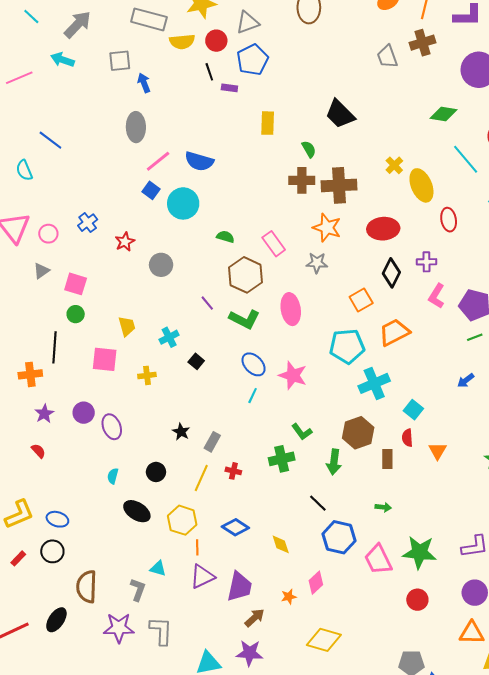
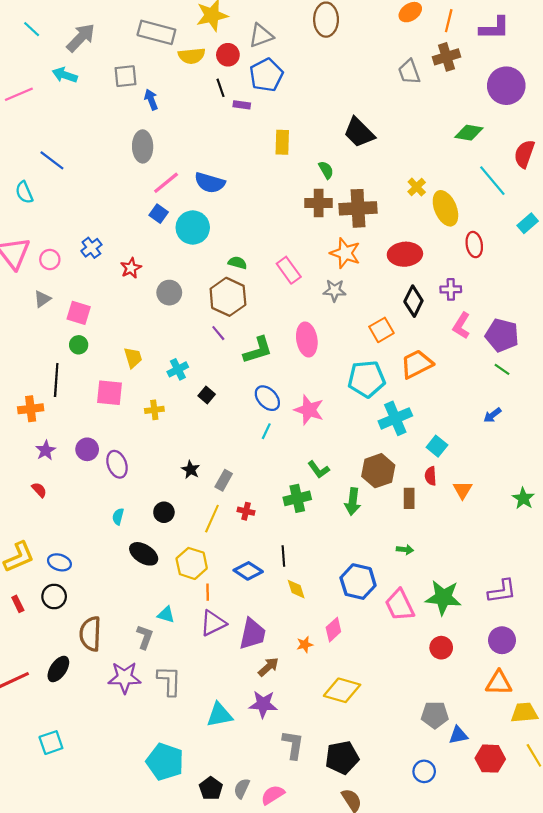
brown hexagon: (245, 275) -> (228, 297), moved
green L-shape: (244, 319) -> (258, 350), turned -44
green line: (475, 337) -> (502, 369), turned 56
black line: (318, 503) -> (283, 556), moved, turned 42
red rectangle: (18, 558) -> (18, 604), turned -70

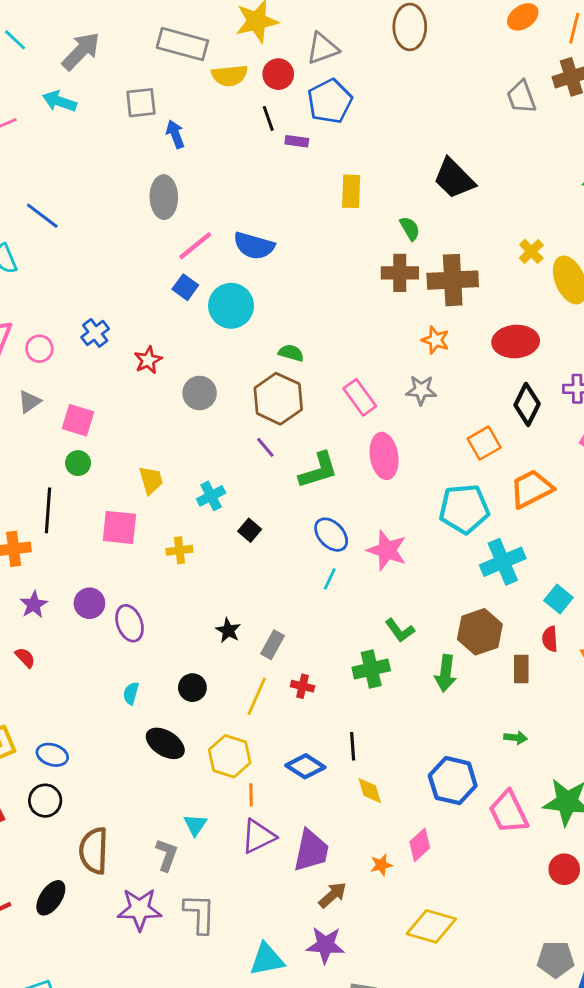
orange star: (345, 253) -> (436, 340), size x0.7
pink rectangle: (289, 270) -> (360, 397), moved
cyan triangle: (166, 615) -> (195, 825), turned 48

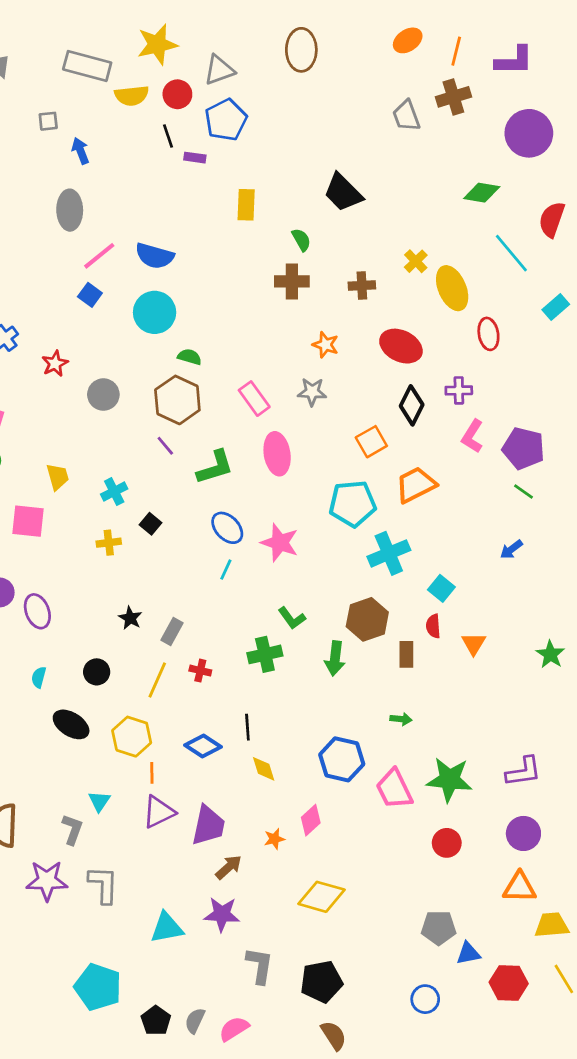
gray square: (141, 103) -> (48, 121), size x0.7
brown cross: (453, 280) -> (362, 285), moved, size x0.6
cyan circle: (231, 306) -> (155, 312), moved
red ellipse: (516, 342) -> (401, 346), turned 30
yellow cross: (180, 550) -> (109, 543), moved

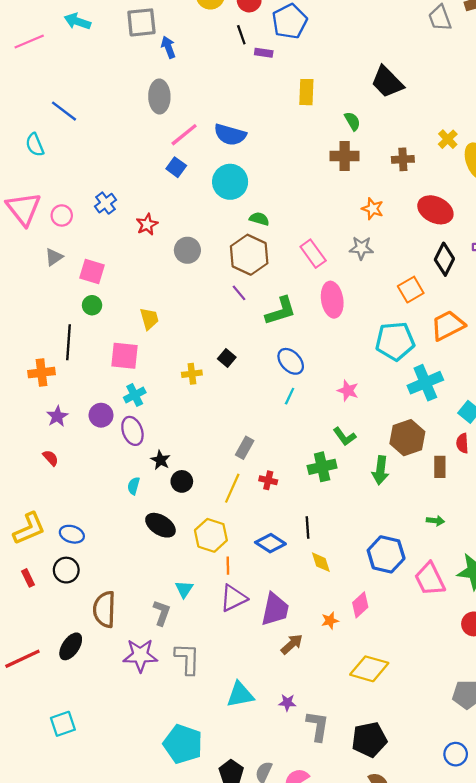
gray square: (48, 121) -> (141, 22), size x1.8
cyan cross: (114, 491) -> (135, 395), moved
pink star: (280, 543) -> (348, 391), moved, size x0.7
black star: (130, 618) -> (160, 460), moved
purple star: (222, 914) -> (287, 702), moved, size x0.6

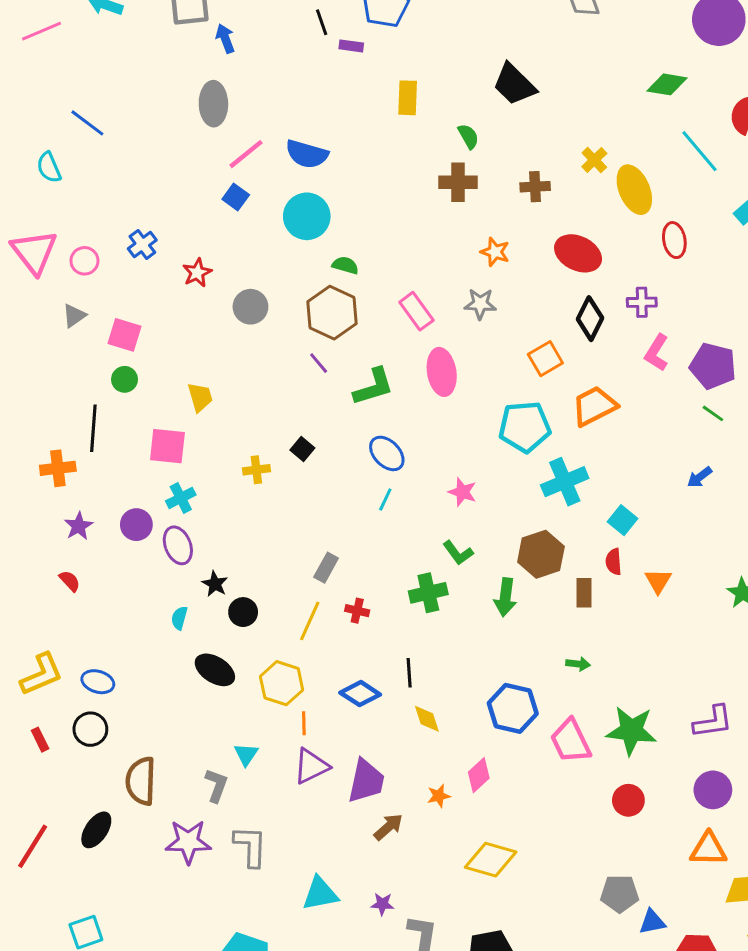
red line: (22, 659) -> (33, 846), turned -33

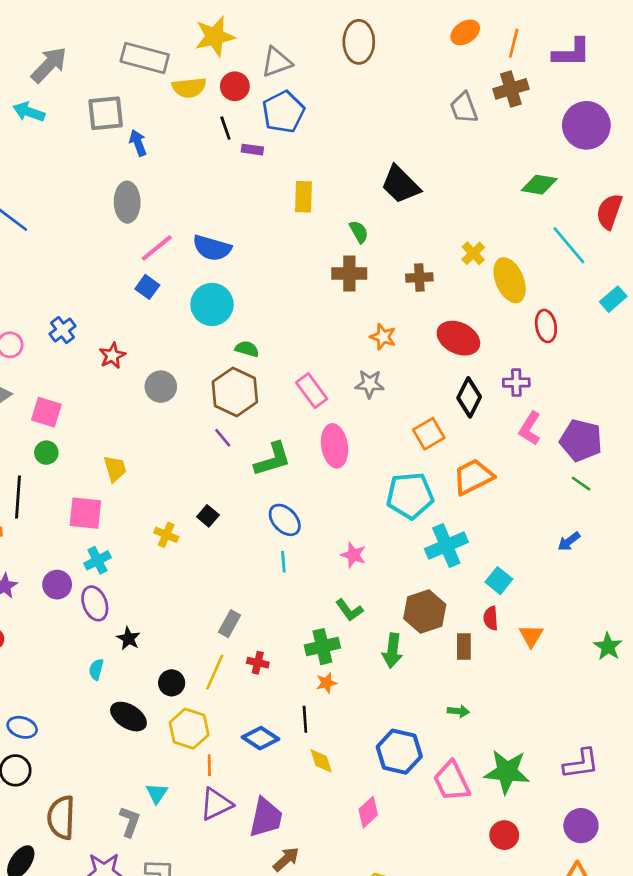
yellow cross: (256, 470) -> (166, 535), turned 30
cyan line: (385, 499) -> (283, 562), turned -30
black circle: (243, 612) -> (172, 683), moved
orange star: (439, 796) -> (326, 683), moved

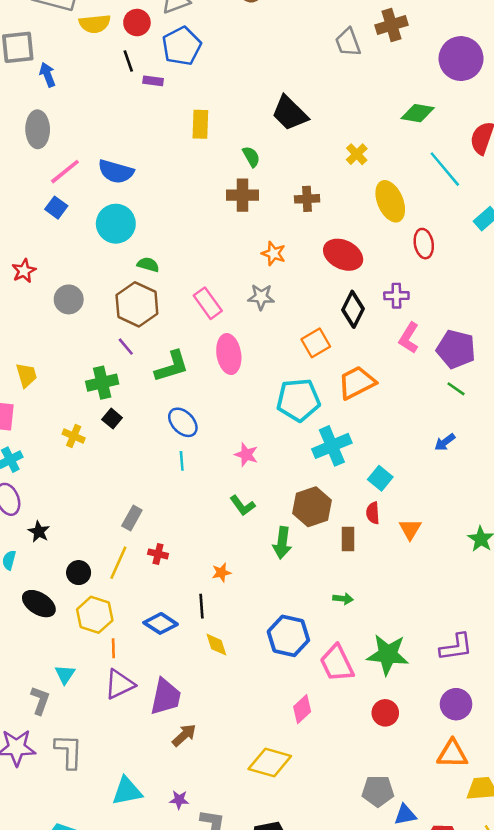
yellow cross: (473, 253) -> (357, 154), moved
green cross: (322, 647) -> (102, 383), moved
pink diamond: (368, 812) -> (302, 709), moved

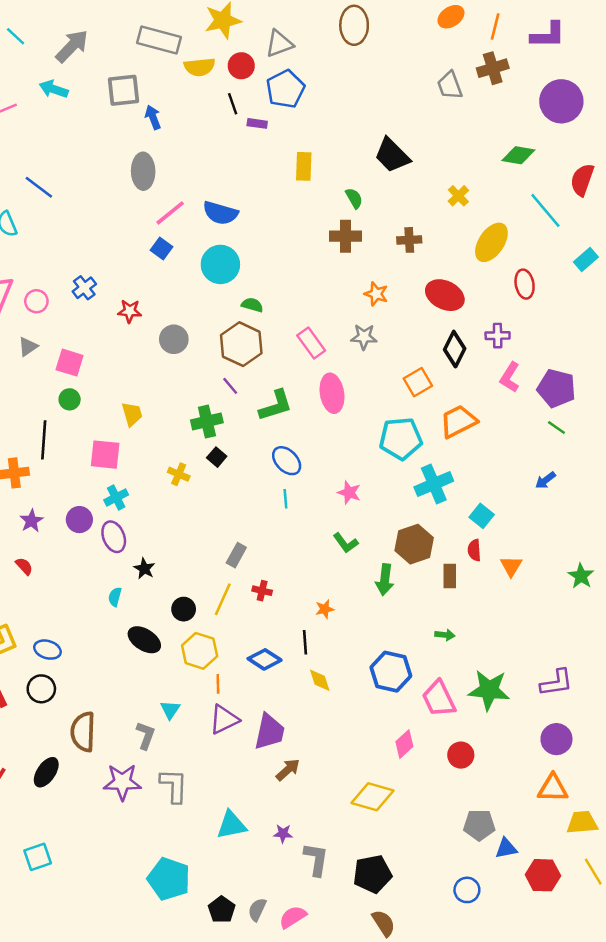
yellow ellipse: (390, 201) -> (491, 242), turned 57
red star: (24, 271) -> (130, 311), turned 30
red circle: (385, 713) -> (461, 755), moved

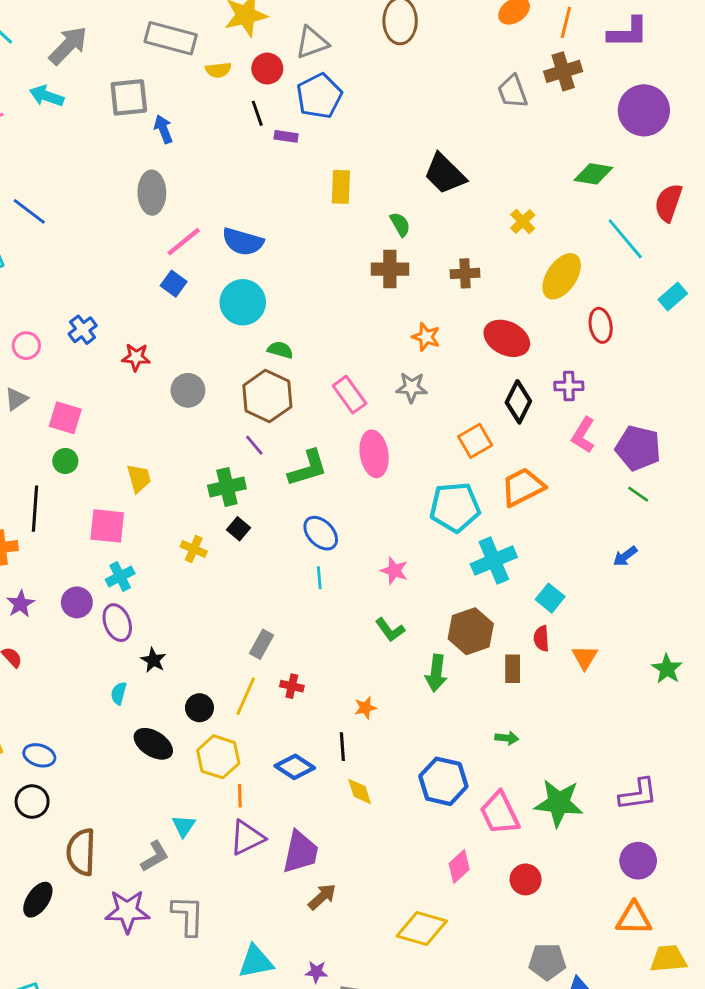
yellow semicircle: (200, 67) -> (218, 70), size x0.7
gray L-shape: (146, 735) -> (155, 856), turned 40

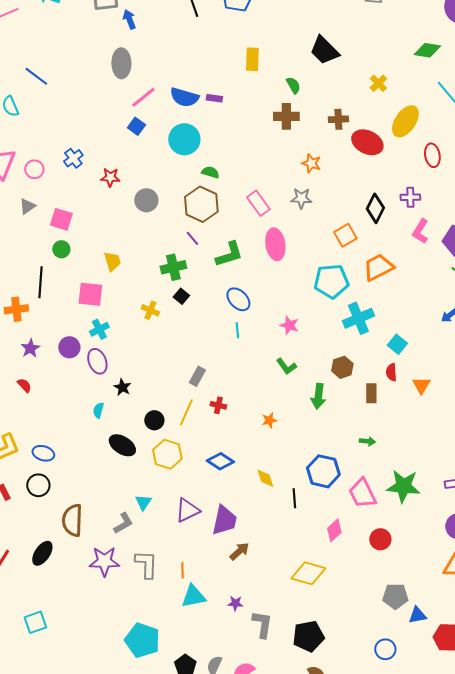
purple rectangle: (286, 136) -> (214, 98), moved
red ellipse: (507, 338) -> (367, 142), moved
brown hexagon: (471, 631) -> (342, 367), size x0.7
black line: (342, 747) -> (294, 498), moved
orange line: (240, 796) -> (182, 570), moved

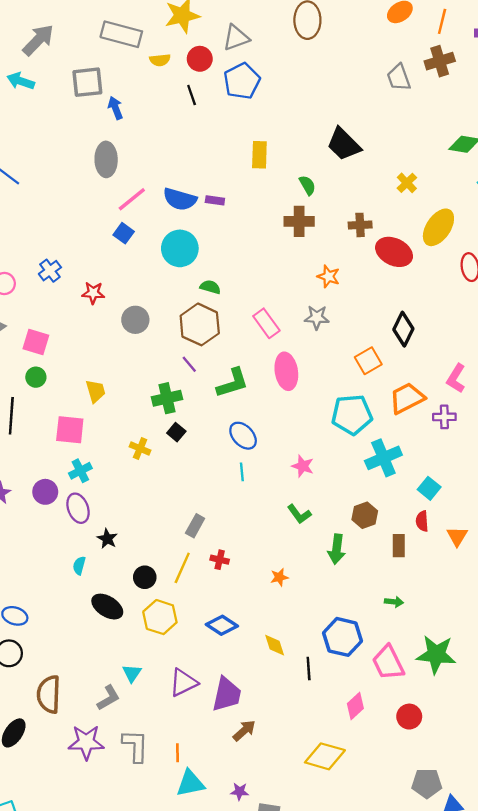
purple cross: (410, 197) -> (444, 417), moved
pink L-shape: (420, 231) -> (456, 378), moved

